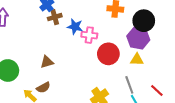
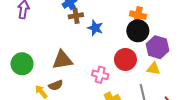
black circle: (144, 21) -> (138, 31), moved
pink cross: (89, 35) -> (100, 75), moved
brown triangle: (47, 62) -> (62, 60), size x1.5

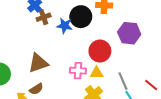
black circle: (138, 31) -> (81, 17), moved
yellow triangle: (154, 69) -> (97, 73), moved

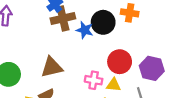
brown cross: (44, 17) -> (63, 18), size x1.5
purple hexagon: (129, 33) -> (152, 68), moved

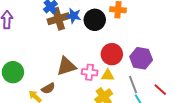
blue star: (85, 30) -> (74, 16), moved
brown triangle: (52, 67) -> (66, 66), moved

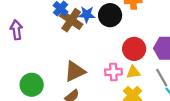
brown cross: (58, 19) -> (71, 20), turned -30
brown triangle: (66, 66) -> (75, 71), moved

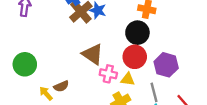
black circle: (110, 15) -> (137, 33), moved
brown triangle: (75, 71) -> (93, 54), moved, turned 45

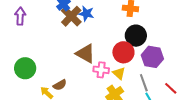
black circle: (137, 33) -> (136, 36), moved
yellow triangle: (128, 79) -> (119, 73), turned 40

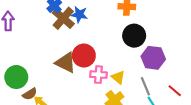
red circle: (123, 52) -> (84, 56), moved
brown triangle: (85, 54) -> (66, 63), moved
brown semicircle: (60, 85) -> (30, 94), moved

